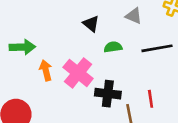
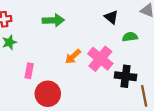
green arrow: (22, 47) -> (53, 20), moved
orange arrow: (46, 70) -> (73, 57), turned -119

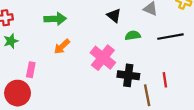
orange arrow: (73, 57) -> (62, 47), moved
red circle: (48, 94) -> (18, 93), moved

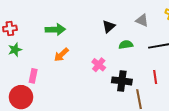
black triangle: (114, 16) -> (109, 26), turned 40
pink cross: (103, 58) -> (99, 65), size x0.6
red line: (165, 80) -> (155, 77), moved

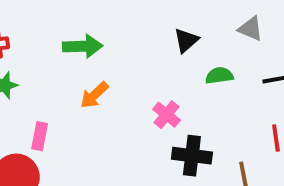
black cross: (122, 81) -> (192, 156), moved

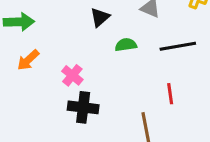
pink cross: (167, 115) -> (72, 75), moved
black cross: (192, 156) -> (83, 107), moved

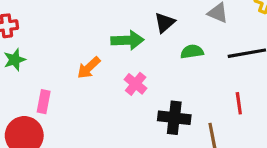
green arrow: (19, 22) -> (127, 40), moved
black cross: (83, 107) -> (174, 118), moved

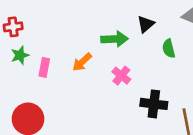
green semicircle: (192, 52) -> (169, 49), turned -96
pink rectangle: (44, 102) -> (44, 67), moved

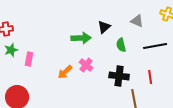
orange arrow: (82, 62) -> (65, 72), moved
black cross: (154, 104) -> (119, 76), moved

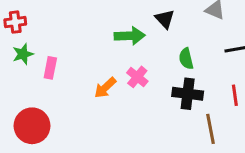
black triangle: (104, 27) -> (165, 19), turned -32
green semicircle: (121, 45) -> (186, 59), moved

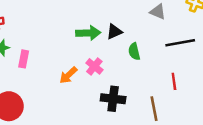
black triangle: (165, 19) -> (114, 32), moved, turned 49
black cross: (188, 94) -> (113, 99), moved

